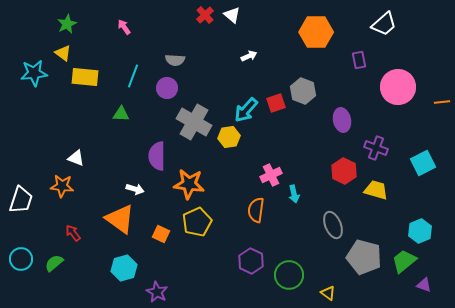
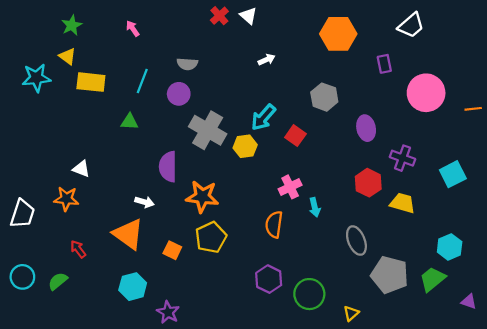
red square: (276, 103) -> (295, 136), moved, turned -36
purple triangle: (424, 285) -> (469, 302), moved
yellow triangle: (328, 293) -> (351, 313), turned 42

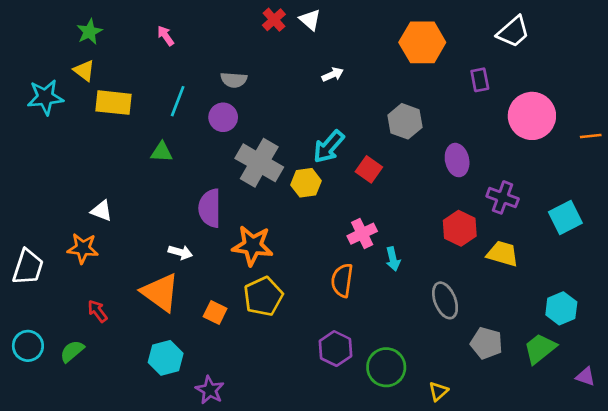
gray pentagon: (390, 275) -> (486, 343), size x0.7

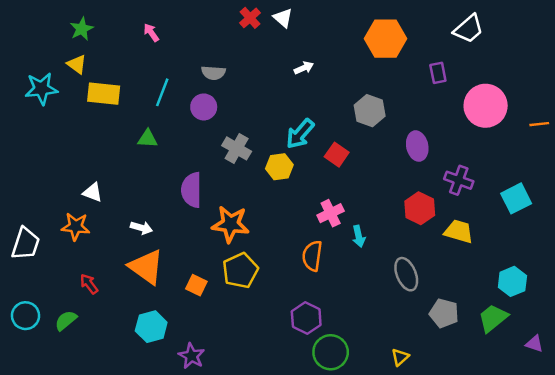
gray cross: (259, 163) -> (237, 148), size x0.7
white arrow: (180, 252) -> (141, 228), moved
green circle: (386, 367) -> (331, 352), moved

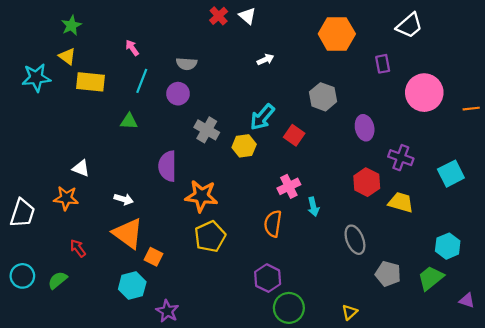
pink arrow: (151, 33) -> (132, 48), moved
orange square: (196, 285) -> (153, 257), moved

